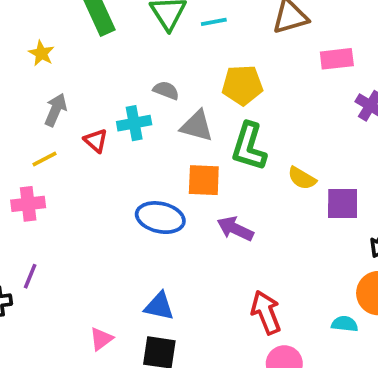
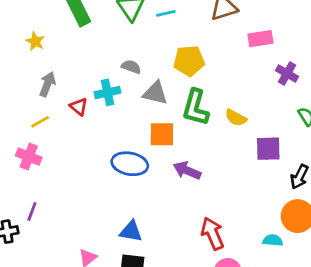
yellow semicircle: (302, 178) -> (236, 118), moved
pink cross: (28, 204) -> (29, 157), turned 30

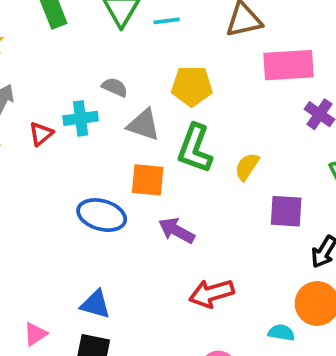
pink rectangle: (260, 39) -> (288, 65), size x1.5
red triangle: (79, 107) -> (41, 134), turned 36
yellow semicircle: (236, 118) -> (247, 167), turned 90
red arrow: (212, 233) -> (211, 293), moved, turned -88

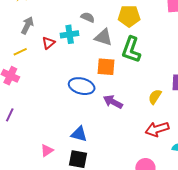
yellow semicircle: (247, 167) -> (155, 97), moved
purple arrow: (177, 231) -> (113, 102), moved
red arrow: (211, 293) -> (157, 129), moved

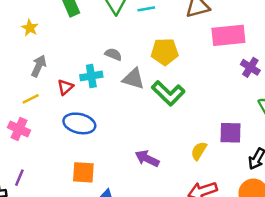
green L-shape: (131, 50) -> (168, 93), turned -64
orange square: (106, 67) -> (83, 172), moved
blue ellipse: (82, 86) -> (79, 123), moved

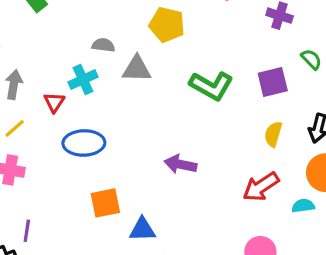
yellow pentagon: (165, 52) -> (167, 25), turned 30
green L-shape: (168, 93) -> (211, 86), moved
purple square: (230, 133) -> (273, 82), moved
yellow semicircle: (199, 151) -> (273, 134), moved

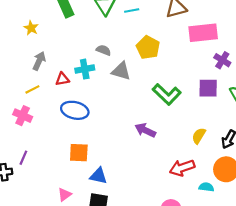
purple square: (273, 82) -> (208, 88), moved
red triangle: (54, 102) -> (62, 79), turned 32
purple arrow: (180, 164) -> (145, 130), moved

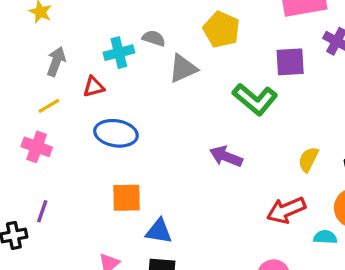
cyan cross: (85, 69) -> (119, 53), moved
gray triangle: (121, 71) -> (183, 68), turned -36
purple square: (208, 88) -> (290, 62), moved

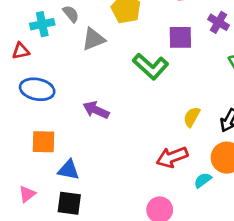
gray semicircle: (154, 38) -> (71, 14), turned 30
purple arrow: (226, 156) -> (96, 110), moved
cyan semicircle: (325, 237) -> (203, 180), turned -42

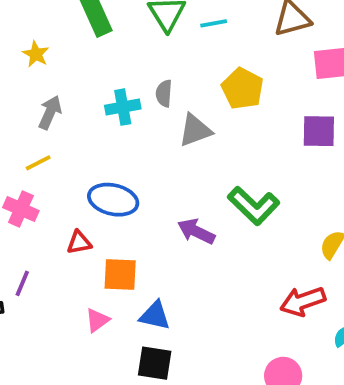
gray semicircle: (71, 14) -> (164, 93), turned -138
red triangle: (21, 51) -> (79, 242), moved
green L-shape: (151, 66) -> (254, 206), moved
pink triangle: (27, 194) -> (97, 320), moved

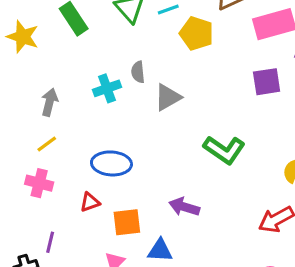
yellow star: (36, 54) -> (23, 37), moved, size x1.5
yellow pentagon: (242, 89) -> (196, 33), moved
purple arrow: (196, 231) -> (184, 207), moved

